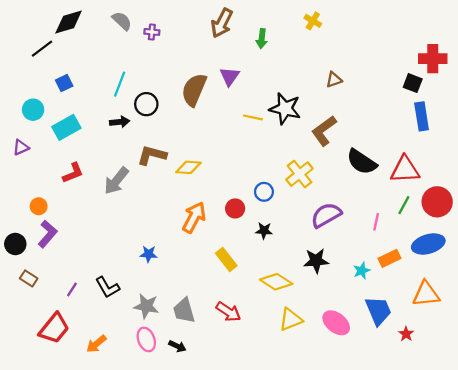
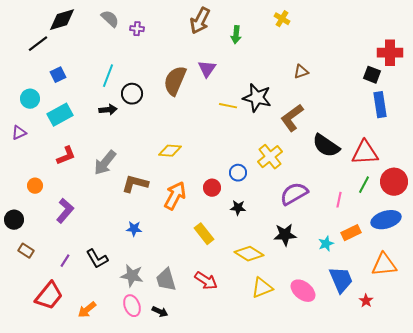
brown L-shape: (152, 155) -> (135, 184), moved
purple L-shape: (47, 234) -> (65, 211), moved

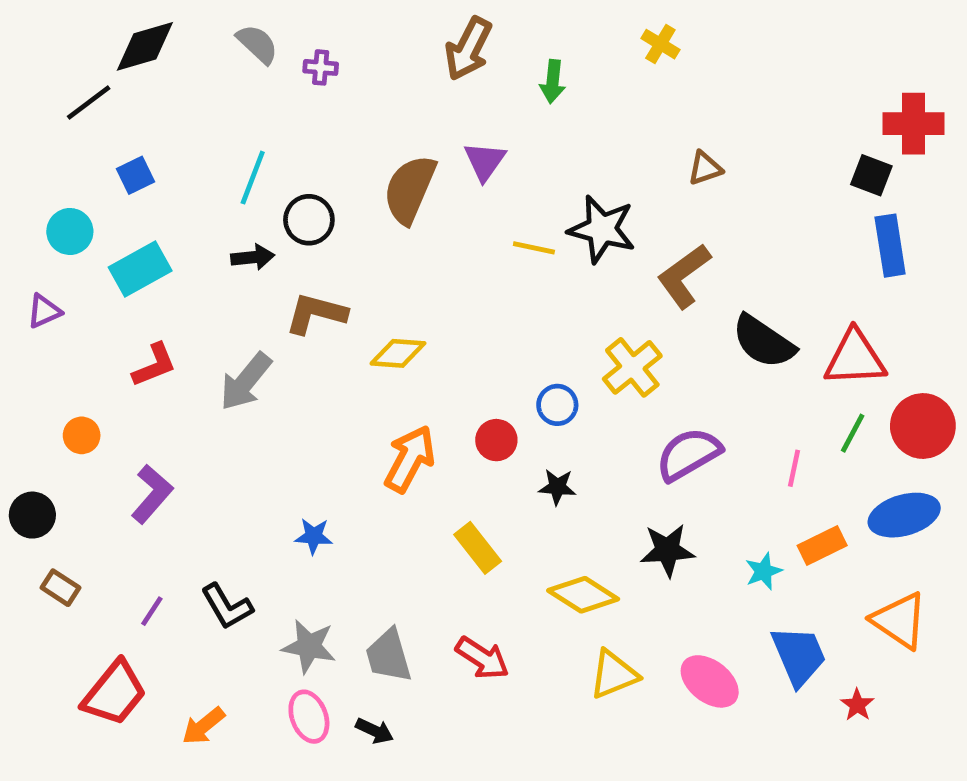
brown L-shape: (135, 184) -> (316, 314), moved
orange triangle: (384, 265) -> (899, 621), turned 40

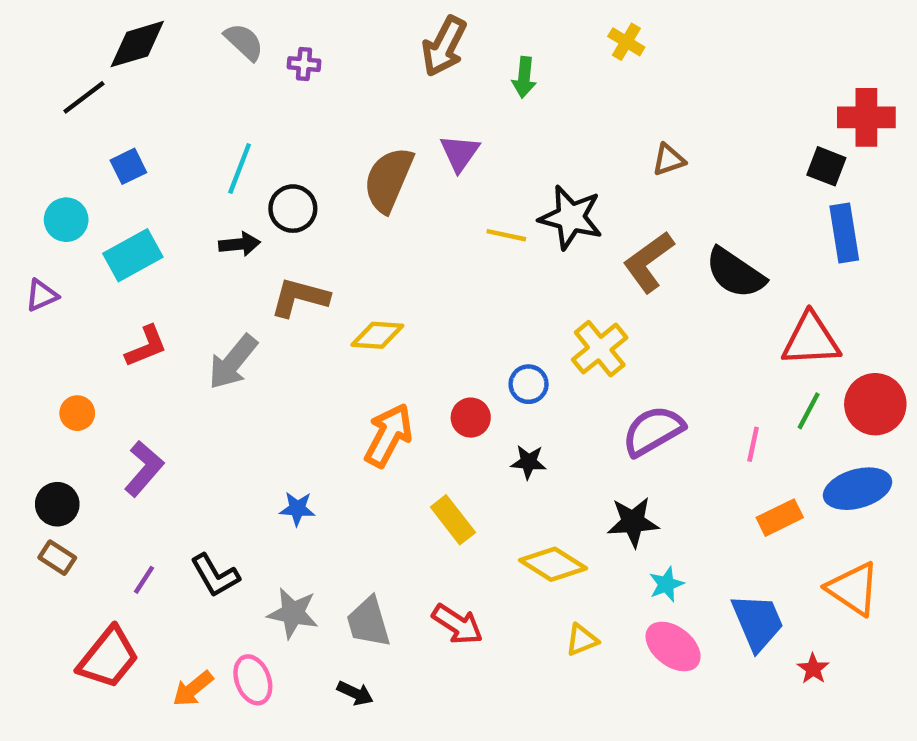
black semicircle: (764, 342) -> (735, 273), moved
black circle: (32, 515) -> (57, 504), moved
cyan star: (764, 571) -> (666, 584), moved
yellow triangle: (614, 674) -> (582, 640), size x0.7
pink ellipse: (309, 717) -> (253, 680), moved

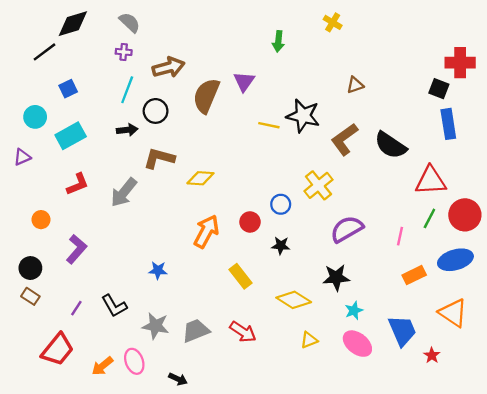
brown arrow: (444, 46) -> (169, 67), moved, turned -132
purple cross: (304, 64) -> (124, 52), moved
gray trapezoid: (368, 622) -> (196, 331), turned 84
black arrow: (355, 693) -> (178, 379), moved

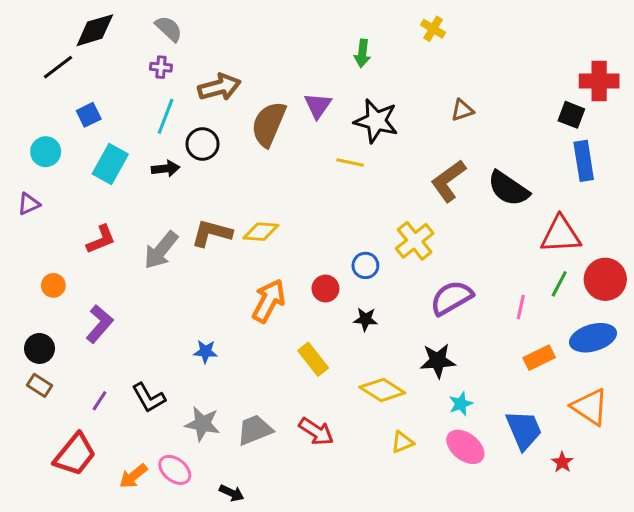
black star: (303, 116) -> (376, 121), moved
cyan rectangle: (71, 136) -> (110, 164), moved, turned -32
brown L-shape: (159, 158) -> (212, 233), moved
pink ellipse: (134, 361) -> (175, 470), turned -30

